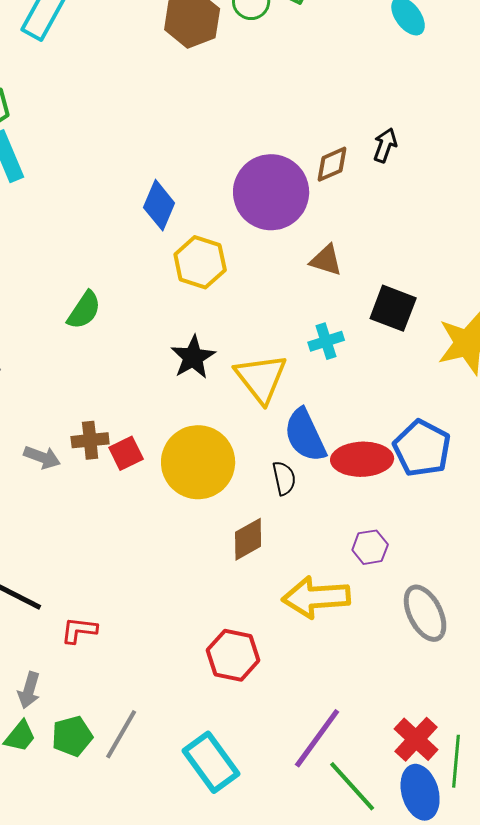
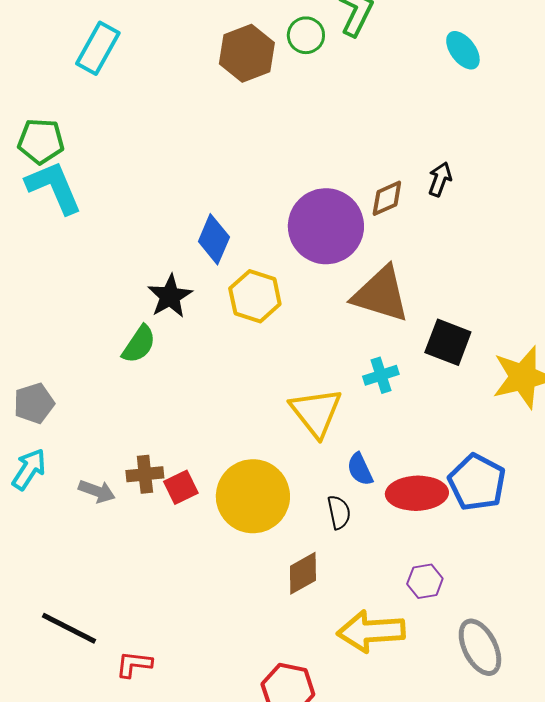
brown triangle: (326, 260) -> (381, 294), size x1.8
black star: (193, 357) -> (170, 296), moved
blue semicircle: (305, 435) -> (360, 469), size x0.6

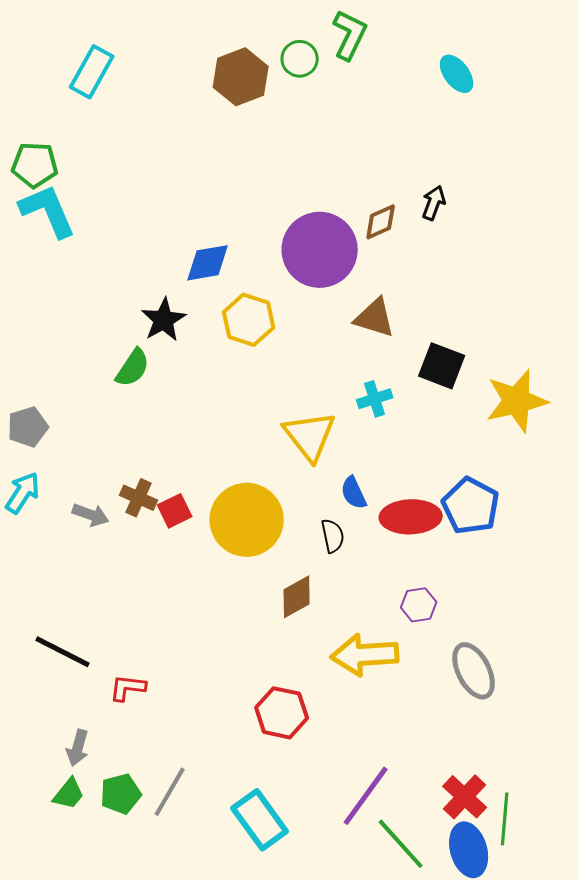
blue diamond: (214, 239) -> (208, 263), turned 57
brown triangle: (381, 294) -> (375, 318), size x0.7
brown cross: (145, 474) -> (139, 498), turned 30

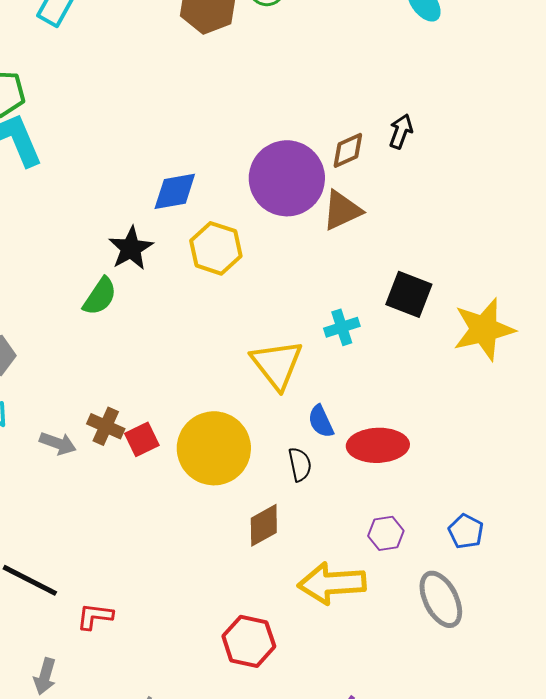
brown triangle: (375, 318) -> (342, 210), moved, turned -42
blue pentagon: (471, 506) -> (466, 531), moved, size x0.6

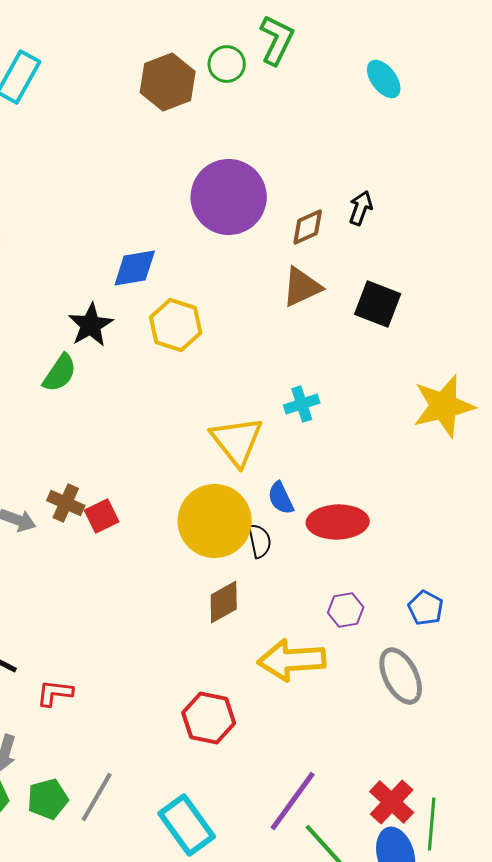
purple circle: (287, 178) -> (229, 197), moved
black square: (409, 294) -> (378, 304), moved
yellow circle: (214, 448) -> (215, 521), moved

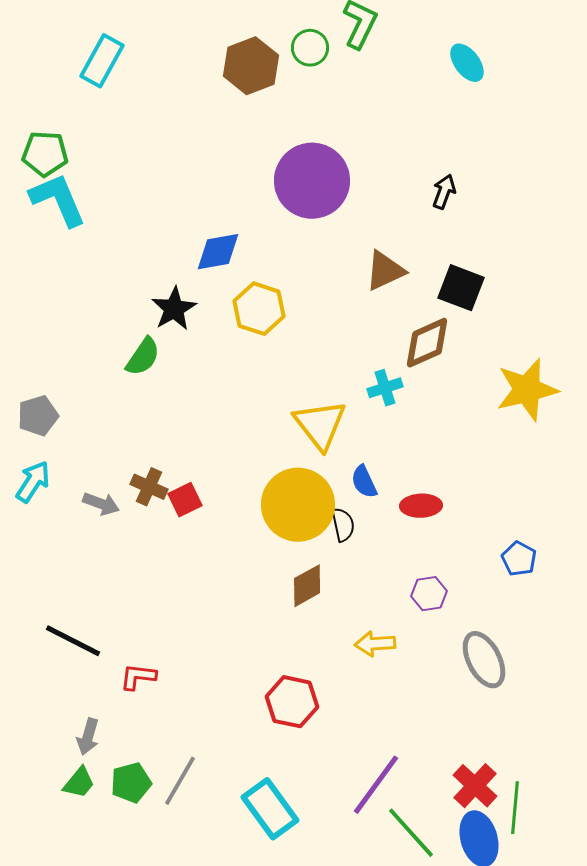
brown diamond: (308, 227) -> (427, 343), moved, size x1.4
red ellipse: (338, 522) -> (421, 506), size x0.7
blue pentagon: (426, 608) -> (519, 559), moved
yellow arrow: (292, 660) -> (375, 644), size x0.6

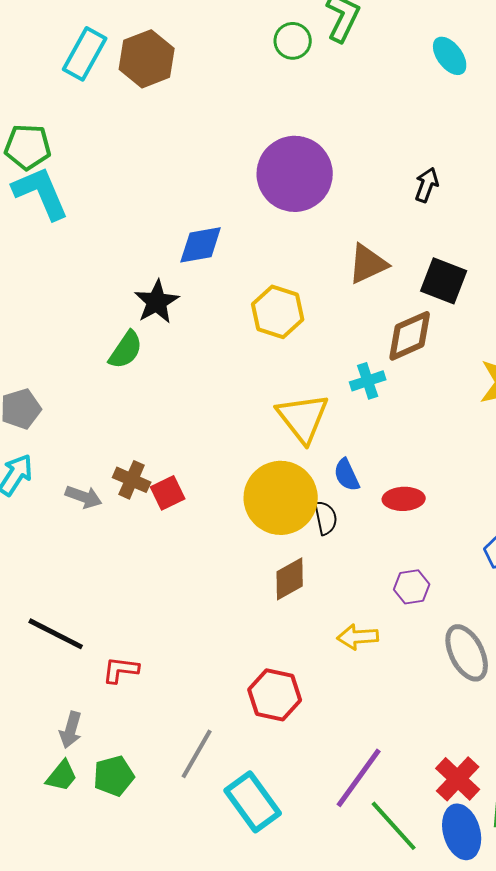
brown hexagon: (251, 66) -> (147, 59), moved
yellow hexagon: (259, 309) -> (278, 312), moved
gray line: (180, 781) -> (197, 754), moved

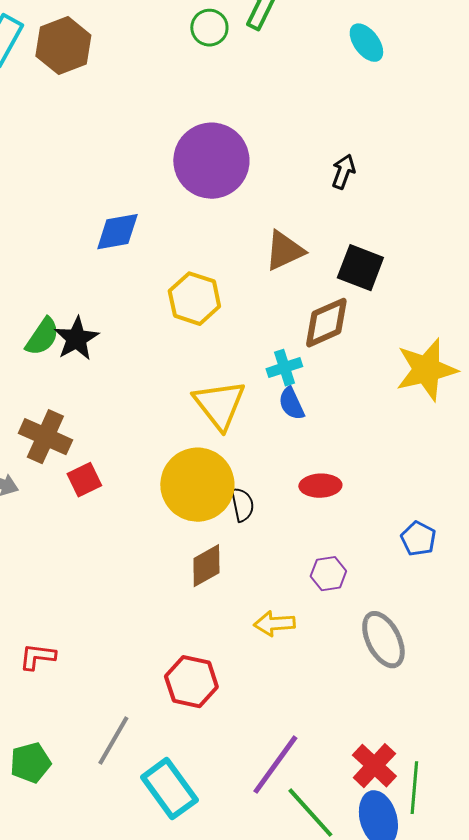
black star: (157, 302) -> (76, 339), moved
blue semicircle: (347, 475) -> (291, 404), moved
brown cross: (132, 480) -> (45, 437), moved, size x1.4

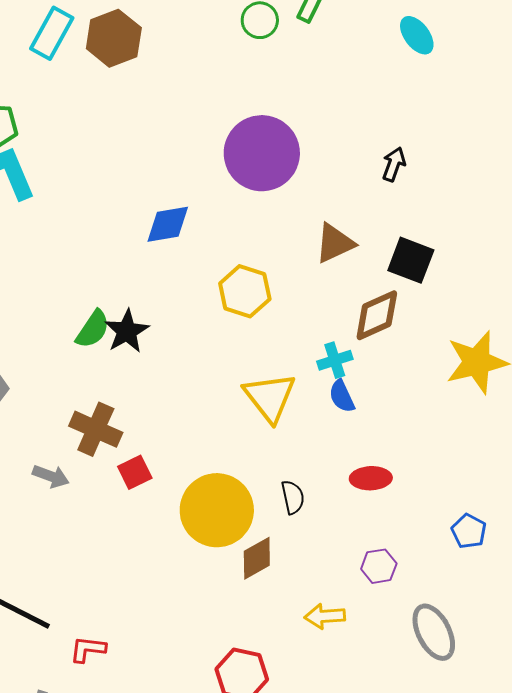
yellow circle: (197, 485) -> (217, 510), moved

